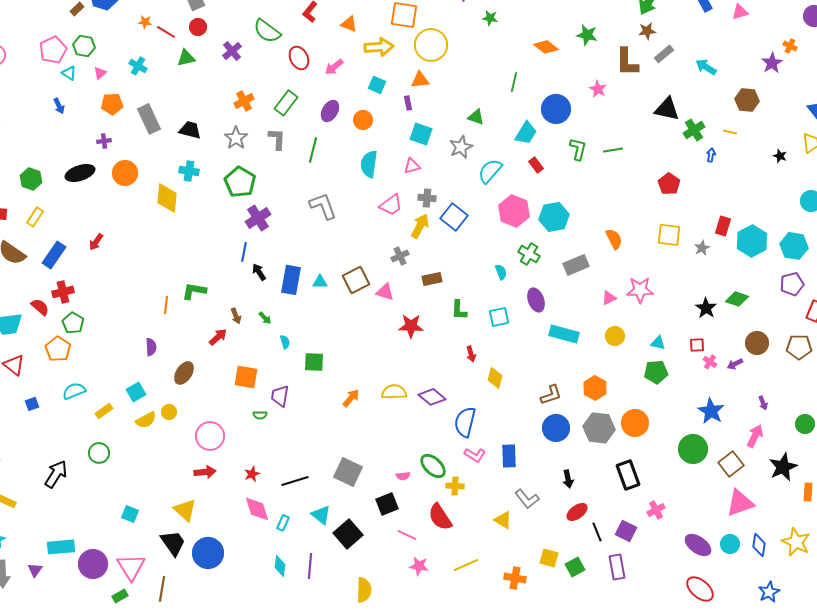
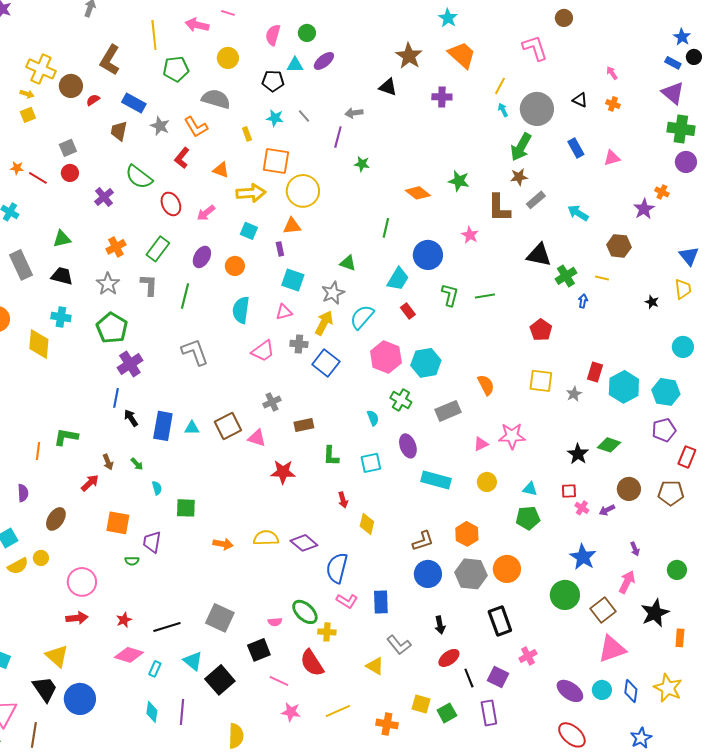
green triangle: (186, 58) -> (62, 239), moved
yellow arrow: (420, 226) -> (324, 323), moved
orange arrow: (351, 398) -> (223, 544), turned 60
pink diamond: (257, 509) -> (129, 655), turned -56

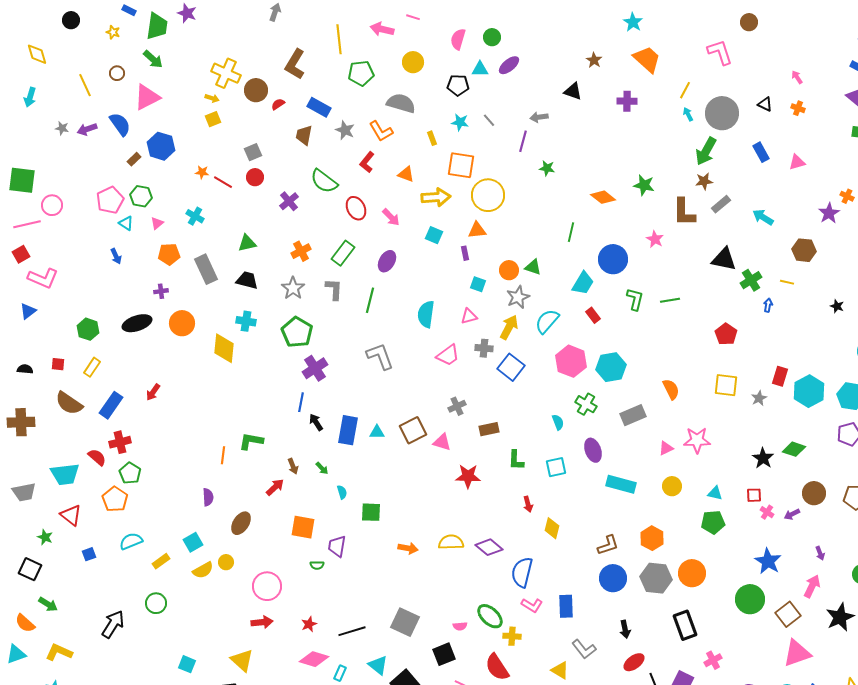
brown star: (409, 56) -> (594, 60), size x0.6
pink arrow: (206, 213) -> (391, 217), turned -96
orange circle: (235, 266) -> (509, 270), moved
cyan square: (293, 280) -> (478, 284), size x0.7

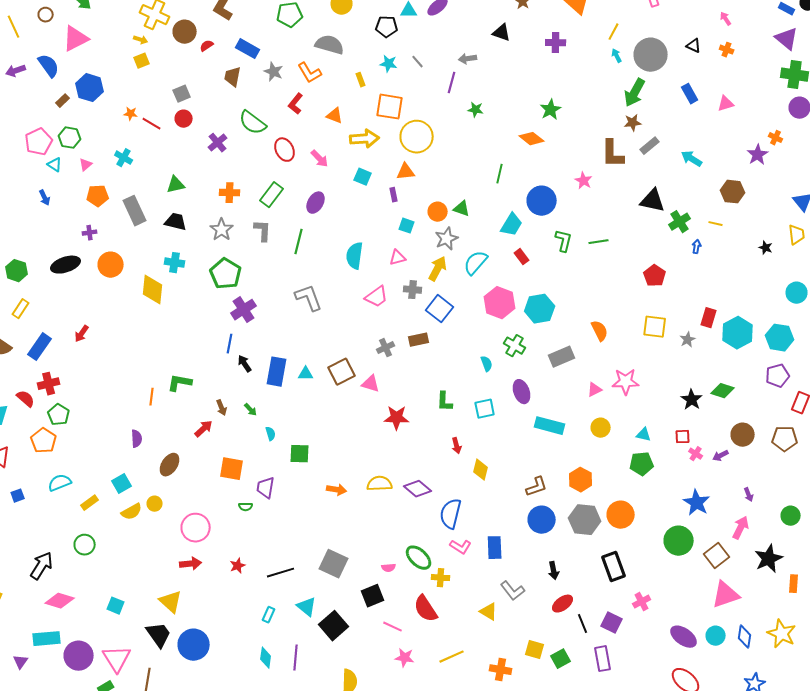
green star: (644, 185) -> (551, 110), moved, turned 30
orange cross: (301, 251) -> (230, 193), turned 30
brown rectangle: (489, 429) -> (419, 340), moved
pink diamond: (314, 659) -> (60, 601), moved

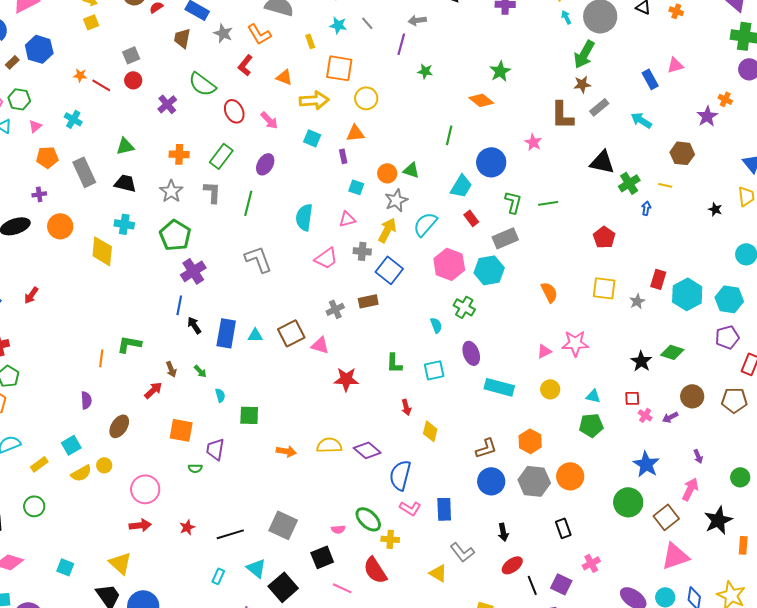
blue rectangle: (690, 94) -> (650, 79), moved
yellow circle: (417, 137) -> (366, 98), size x0.7
gray rectangle: (562, 357) -> (505, 238), moved
black rectangle: (614, 567) -> (563, 528), size x0.7

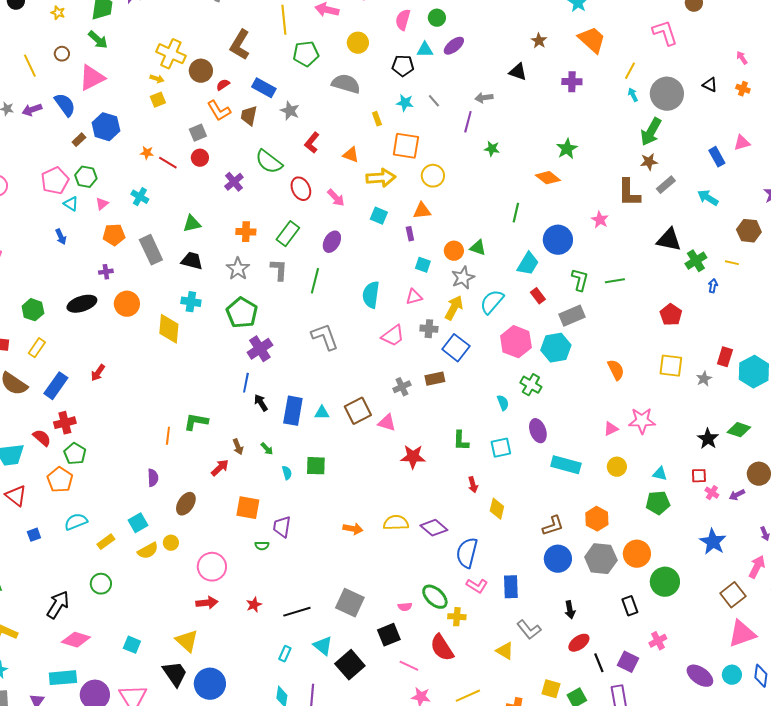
orange L-shape: (259, 34) -> (219, 111), moved
green square: (249, 415) -> (316, 466), moved
green circle: (628, 502) -> (665, 582), moved

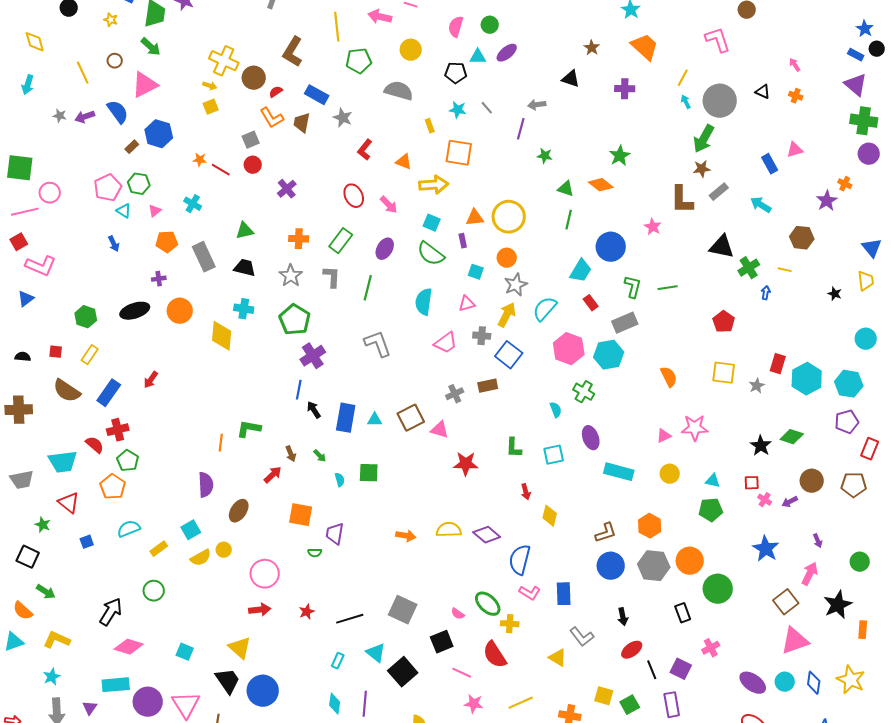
green semicircle: (269, 162) -> (431, 254), moved
yellow circle: (433, 176) -> (509, 217), moved, size x1.4
green triangle: (478, 248) -> (566, 189), moved
purple semicircle: (153, 478) -> (206, 485), size x1.4
pink semicircle: (405, 607) -> (458, 614), turned 40

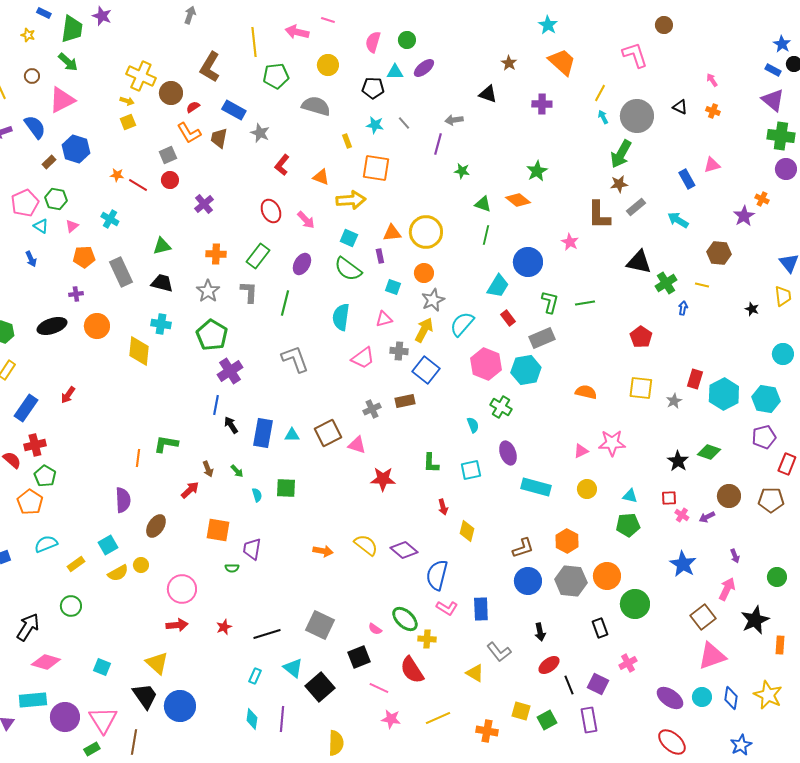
orange semicircle: (669, 377) -> (586, 392), turned -50
yellow semicircle: (449, 530) -> (366, 545), turned 40

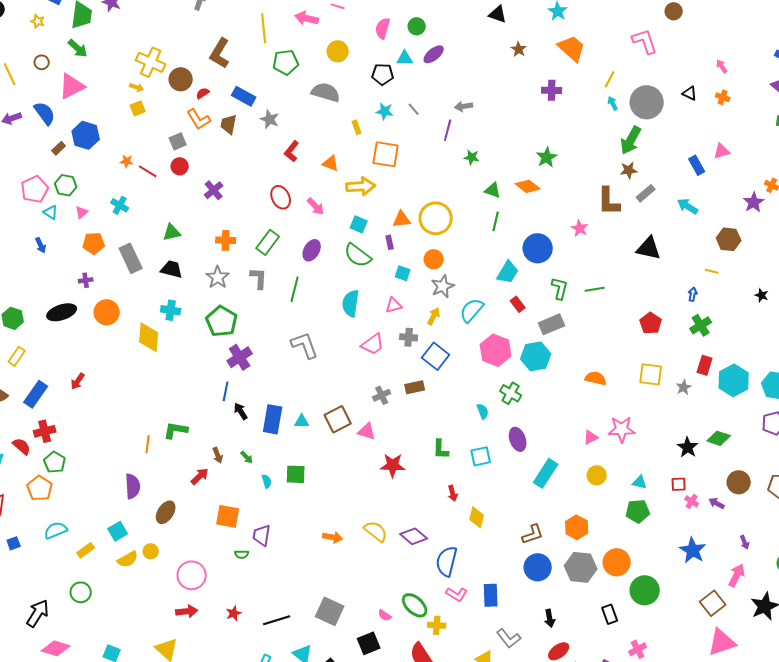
black triangle: (488, 94) -> (498, 14), moved
green cross: (666, 283) -> (701, 325), moved
yellow arrow: (424, 330) -> (434, 316), size x0.7
cyan rectangle: (536, 487) -> (546, 473), turned -72
purple arrow: (707, 517) -> (717, 503), turned 56

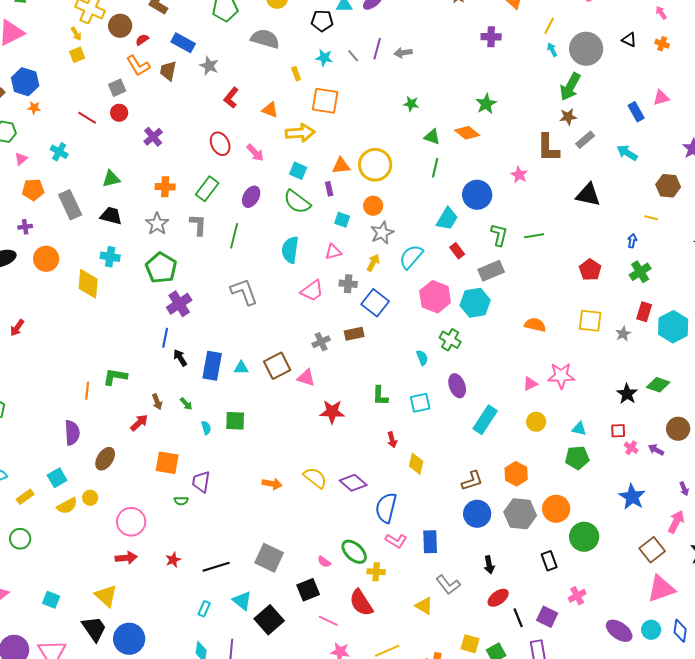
yellow arrow: (137, 87) -> (76, 34), turned 40
purple line: (448, 130) -> (377, 49), moved
orange star: (127, 161) -> (34, 108), moved

